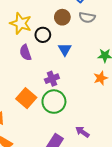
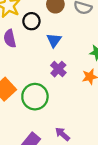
purple cross: (52, 79) -> (58, 69), moved, turned -32

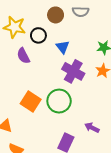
purple cross: (58, 69) -> (73, 71), size x1.5

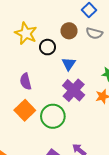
purple semicircle: (23, 56) -> (26, 81), moved

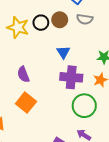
black circle: (47, 47) -> (41, 23), moved
purple cross: (74, 90) -> (71, 77), turned -30
green circle: (53, 116) -> (84, 106), moved

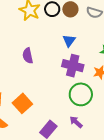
orange square: (26, 103) -> (22, 103), moved

